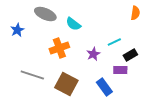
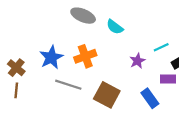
blue star: (17, 30) -> (51, 57), moved, size x1.5
orange cross: (59, 48) -> (85, 56), moved

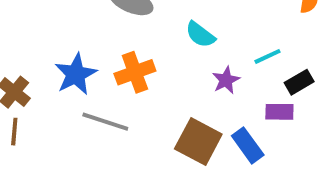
cyan semicircle: (115, 27) -> (200, 35), moved
brown square: (107, 95) -> (198, 141), moved

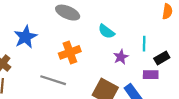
cyan line: (268, 56) -> (144, 44), turned -64
blue star: (76, 74) -> (25, 37), moved

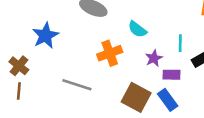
orange cross: (70, 52) -> (110, 53), moved
purple rectangle: (151, 75) -> (171, 75), moved

